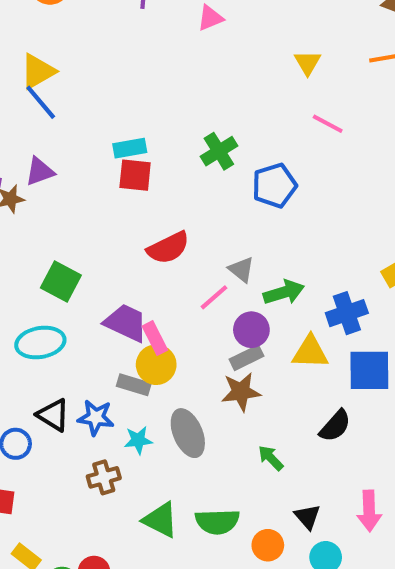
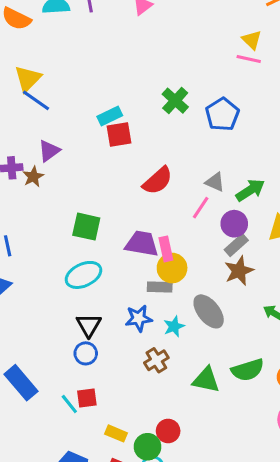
yellow triangle: (308, 63) -> (252, 40), moved
pink rectangle: (155, 338) -> (166, 249), turned 30
black triangle: (53, 415) -> (89, 325), moved, turned 44

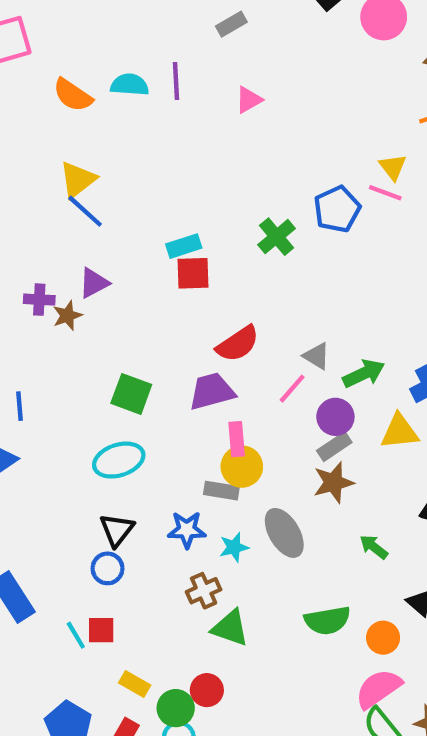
blue pentagon: (222, 114) -> (337, 209), moved
purple trapezoid: (142, 244) -> (212, 391), moved, turned -32
green triangle: (206, 380) -> (230, 628), moved

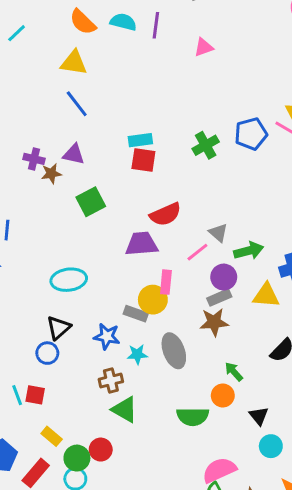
yellow triangle: (78, 180) -> (74, 63), moved, turned 36
purple triangle: (94, 283) -> (74, 154), turned 30
green square: (131, 394) -> (91, 202), moved, turned 32
pink rectangle: (237, 439) -> (166, 282), moved
orange circle: (383, 638) -> (223, 396), moved

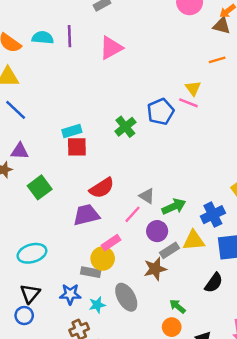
pink triangle: (204, 47) -> (111, 48), size x1.5
pink rectangle: (166, 282) -> (111, 243), turned 60
gray rectangle: (219, 297) -> (170, 250), moved

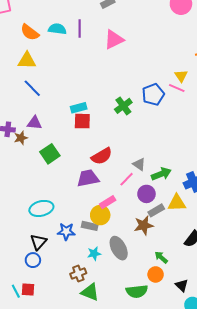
blue star: (70, 294) -> (66, 231), moved

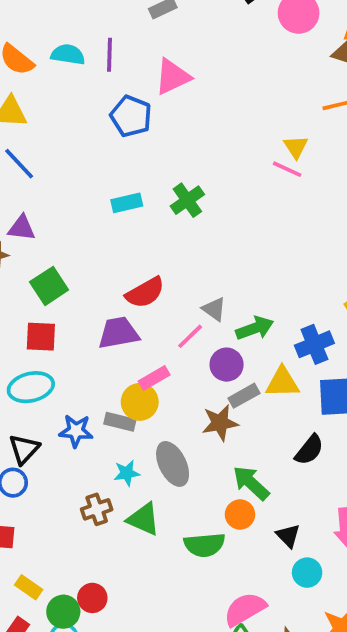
blue pentagon: (153, 94) -> (131, 116), moved, turned -30
cyan rectangle: (79, 108) -> (127, 203), moved
red square: (82, 121) -> (41, 337), moved
green arrow: (161, 257) -> (251, 483), size x1.5
green triangle: (90, 292) -> (143, 519), moved

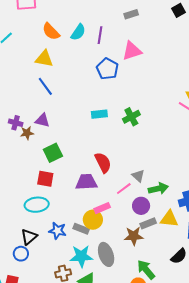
cyan semicircle: (68, 55) -> (78, 32), turned 108
red semicircle: (145, 293) -> (103, 163), turned -95
cyan star: (127, 473) -> (81, 256), size x1.6

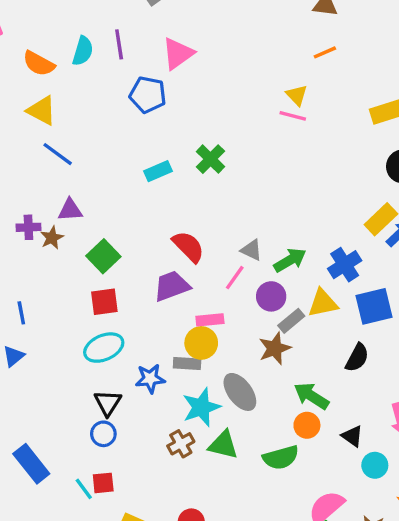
yellow triangle: (44, 59) -> (42, 111), turned 36
pink rectangle: (102, 208) -> (210, 320), turned 35

